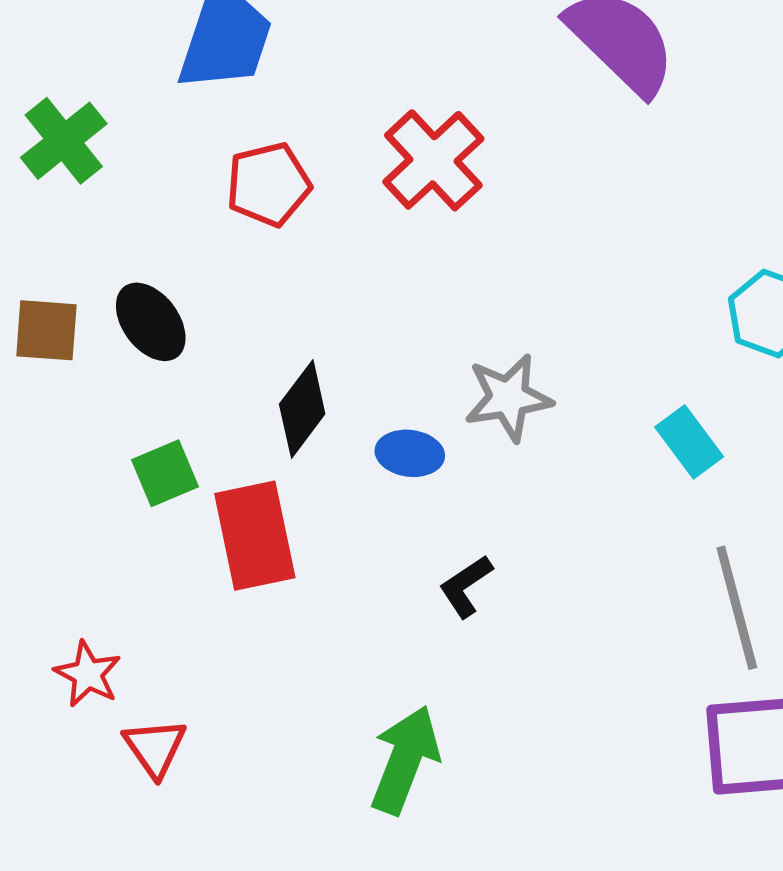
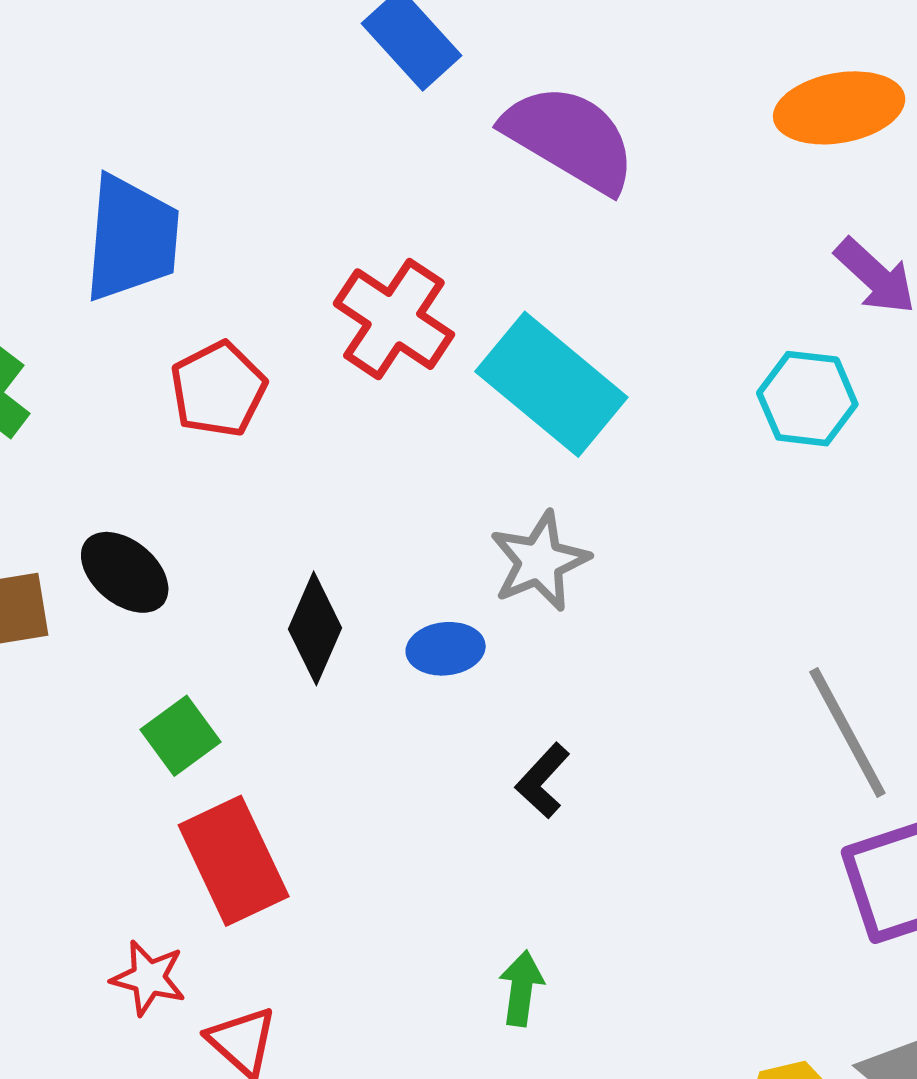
cyan rectangle: (689, 442) -> (551, 384), moved, size x1.8
red rectangle: (255, 536) -> (234, 861), moved
green arrow: (405, 760) -> (521, 988), size x0.6

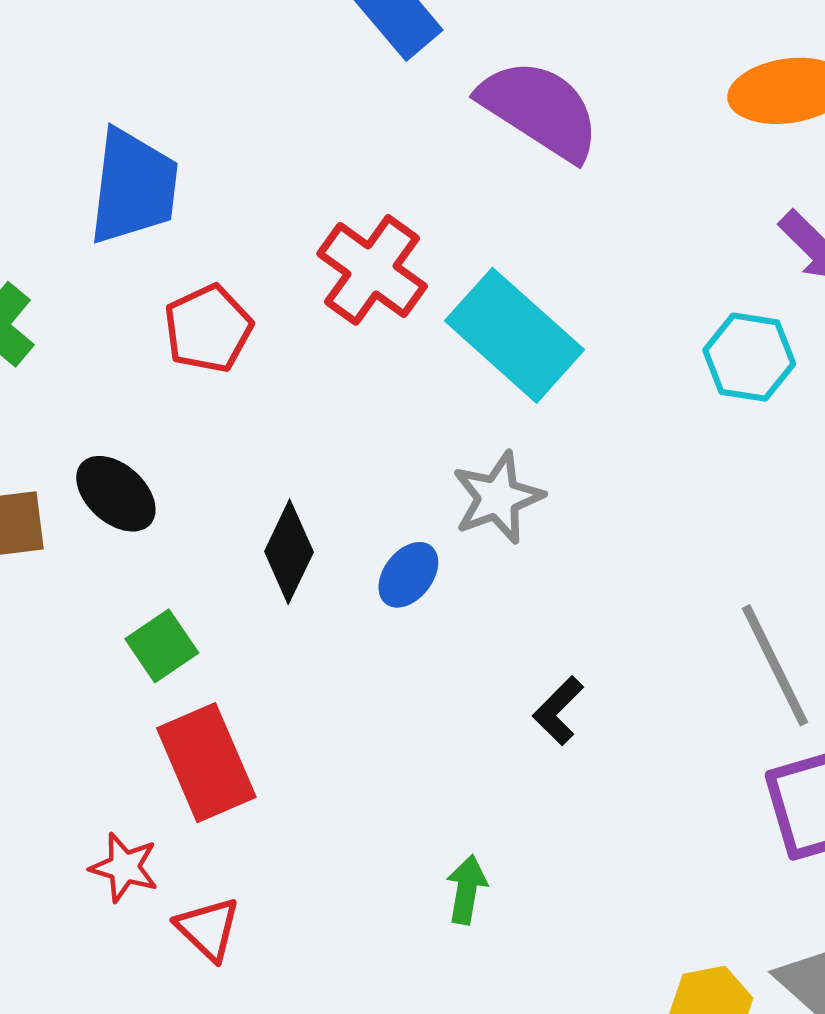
blue ellipse: (446, 649) -> (408, 575), turned -48
black L-shape: (543, 781) -> (558, 711), moved

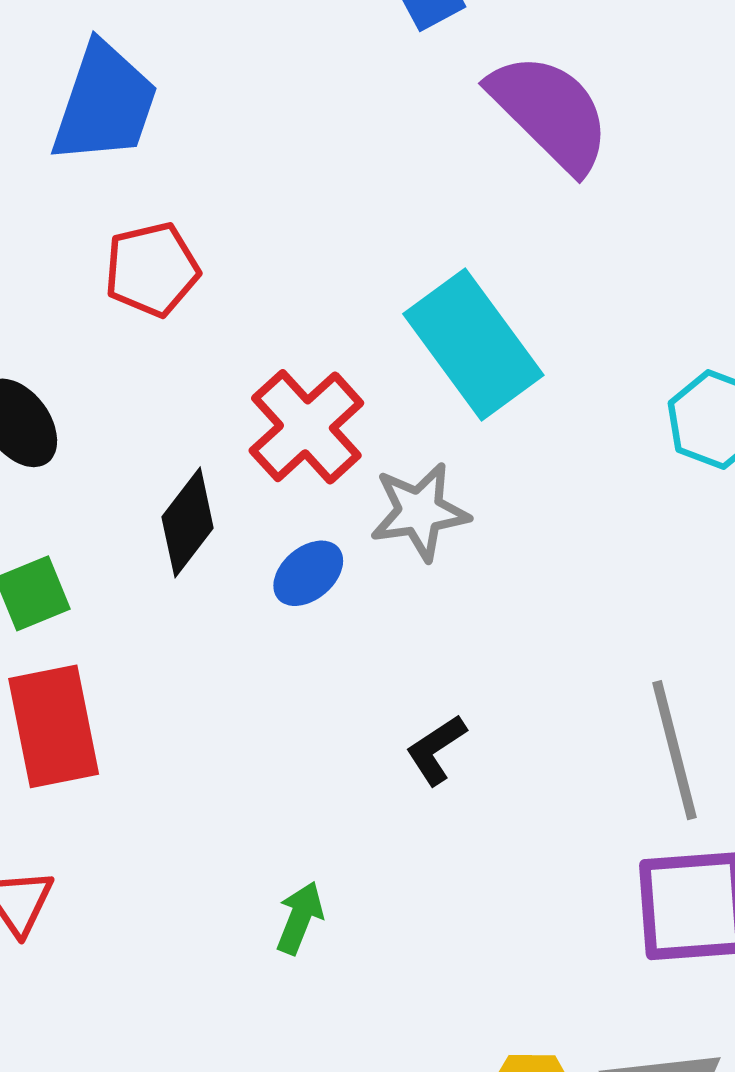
red cross: (372, 270) -> (306, 427), moved

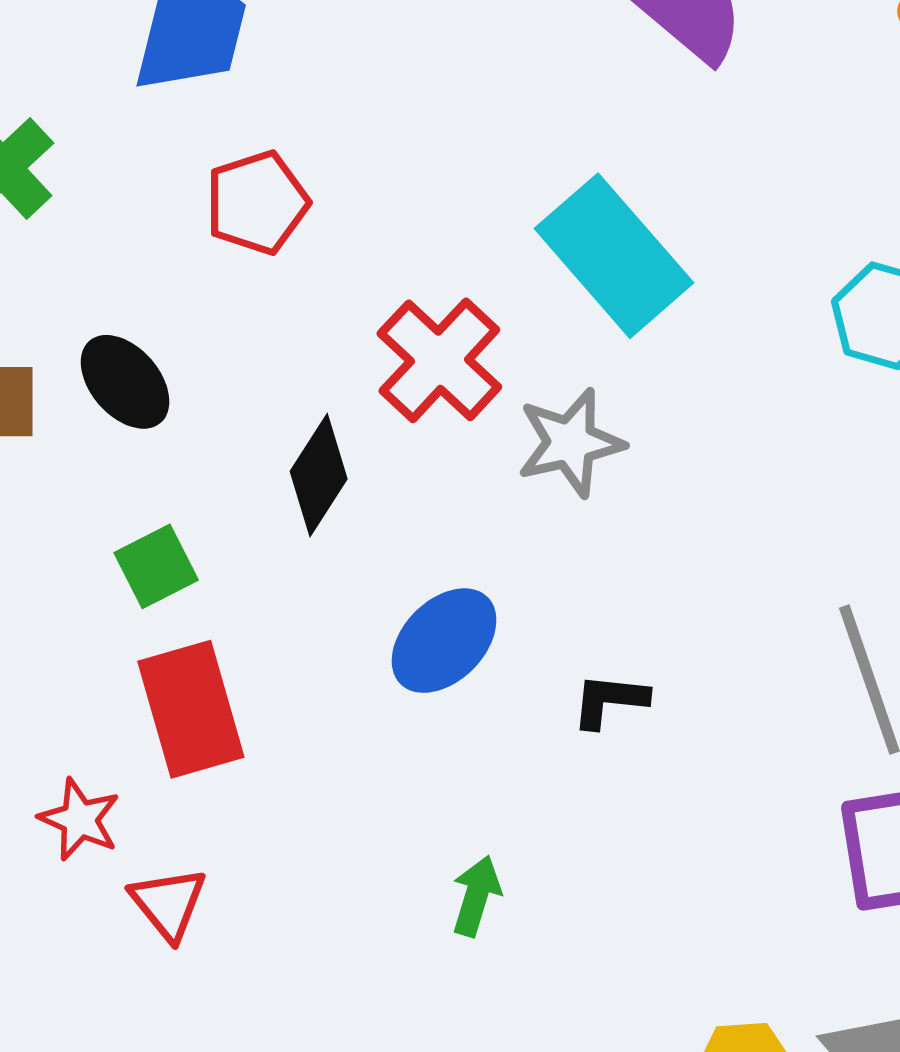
blue ellipse: (308, 573) -> (444, 641), moved, size x1.4
black L-shape: (436, 750) -> (610, 700), turned 44

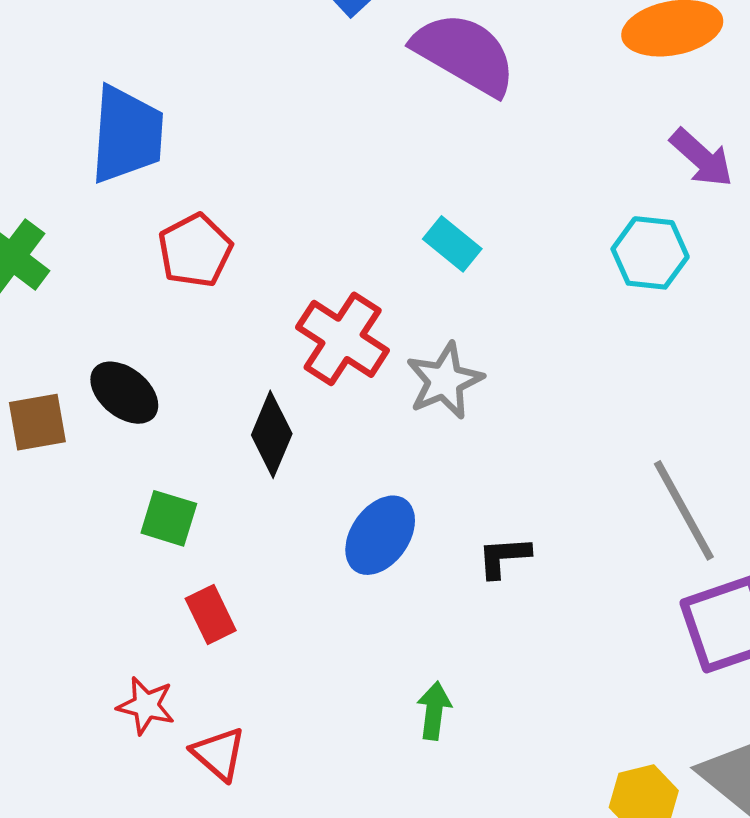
cyan rectangle: (614, 256) -> (452, 244), size x0.5
green square: (156, 566) -> (169, 518), turned -36
red rectangle: (191, 709) -> (211, 615), size x0.6

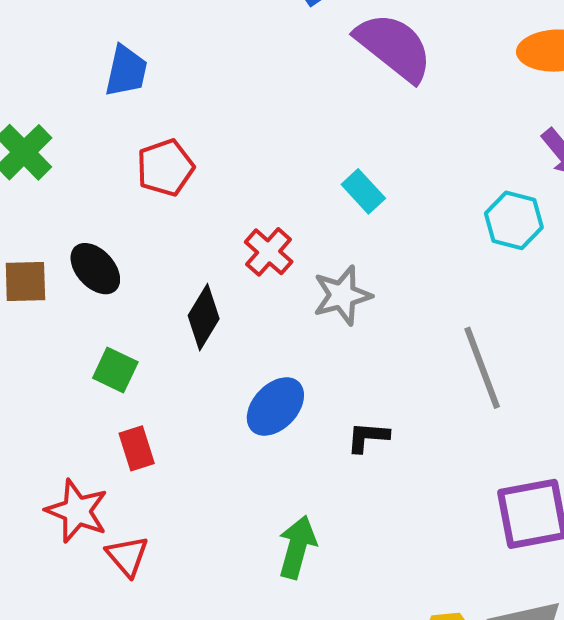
blue trapezoid: (127, 135) -> (126, 71), size x0.7
red cross: (343, 339) -> (269, 252), size x0.7
gray line: (684, 510) -> (482, 368), moved
red star: (146, 706) -> (77, 511), size x1.4
green arrow: (434, 711) -> (297, 547), size x1.4

